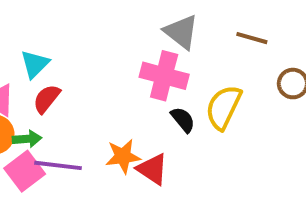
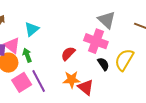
red semicircle: (47, 99) -> (68, 54), moved
green arrow: (27, 139) -> (27, 55), moved, turned -112
purple line: (58, 165) -> (39, 81), turned 50

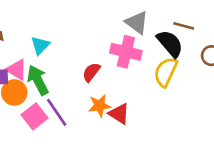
green arrow: (27, 55) -> (38, 80), size x1.6
black semicircle: (103, 64) -> (170, 44), moved, size x1.6

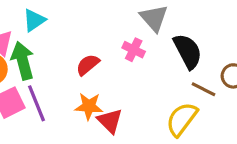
brown line: (184, 26) -> (203, 89), moved
pink cross: (126, 52) -> (134, 50), size x0.6
yellow semicircle: (166, 72) -> (182, 119), moved

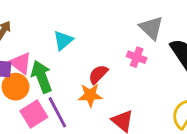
cyan triangle: (34, 20) -> (63, 40), moved
orange star: (89, 106) -> (90, 95), moved

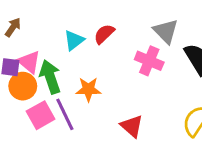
pink cross: (137, 57) -> (149, 61), size x1.4
red semicircle: (98, 74) -> (104, 34), moved
orange star: (90, 95) -> (88, 89), moved

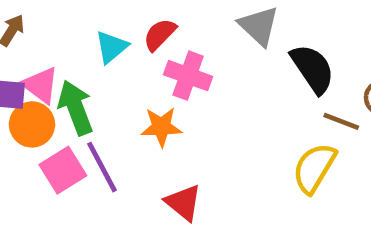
pink cross: (149, 61) -> (188, 76), moved
orange star: (88, 89) -> (161, 127), moved
red triangle: (132, 126) -> (183, 203), moved

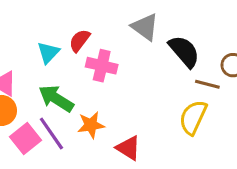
green arrow: (76, 108) -> (56, 98), moved, turned -30
orange star: (161, 127) -> (91, 125), moved
red triangle: (183, 203) -> (128, 148), moved

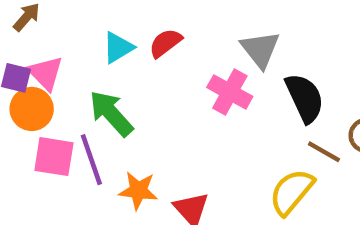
pink cross: (102, 66) -> (230, 92), moved
orange star: (91, 125) -> (138, 191), moved
pink square: (26, 138) -> (54, 157), turned 32

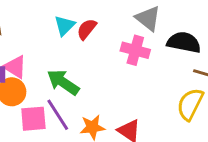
cyan triangle: (118, 48) -> (65, 25), moved
black semicircle: (305, 98) -> (184, 42), turned -40

